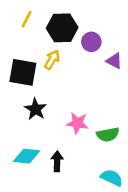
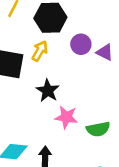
purple circle: (91, 42) -> (81, 44), moved
black star: (36, 109) -> (48, 91), moved

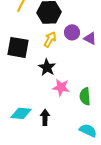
yellow arrow: (40, 51) -> (50, 39), moved
green semicircle: (98, 129) -> (85, 96), turned 96

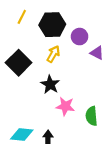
purple circle: (72, 32) -> (80, 37), moved
black square: (18, 47) -> (19, 63), turned 35

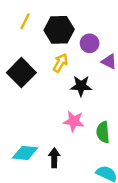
black star: (50, 84) -> (81, 86), moved, turned -30

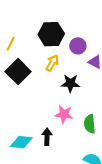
yellow line: (25, 21) -> (11, 44), moved
black arrow: (54, 158) -> (47, 137), moved

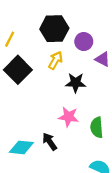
black arrow: (47, 137) -> (50, 142), turned -35

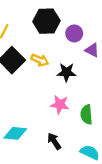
yellow arrow: (56, 60) -> (40, 60), moved, turned 84
black arrow: (50, 142) -> (54, 141), moved

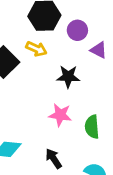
yellow arrow: (40, 60) -> (36, 49), moved

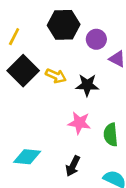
yellow arrow: (36, 49) -> (56, 76), moved
black arrow: (54, 159) -> (73, 166), turned -120

